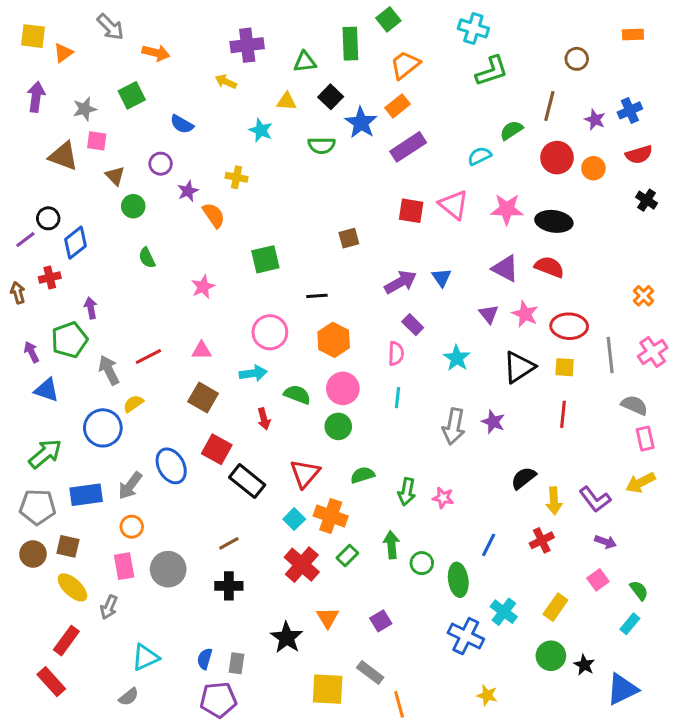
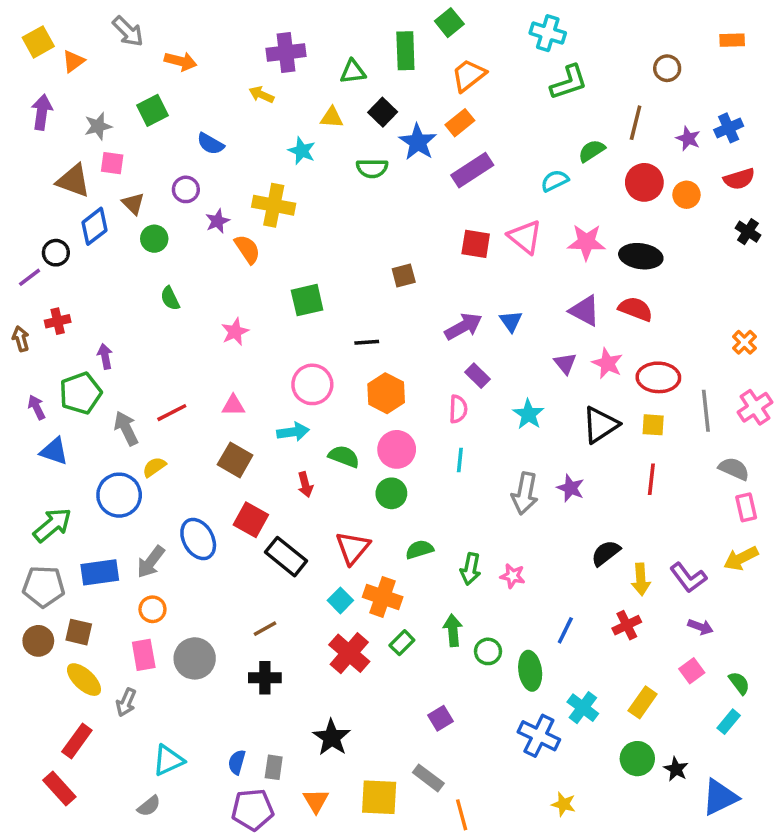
yellow square: (33, 36) -> (38, 42), turned -36
yellow cross: (236, 177) -> (274, 205), size x1.6
blue diamond: (76, 243) -> (95, 226), moved
orange triangle: (328, 618) -> (316, 801), moved

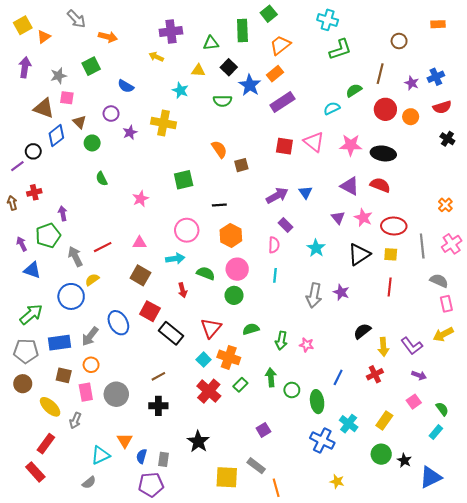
orange semicircle: (247, 249) -> (219, 149), moved
brown square: (79, 632) -> (64, 375), moved
orange triangle: (316, 801) -> (125, 440), moved

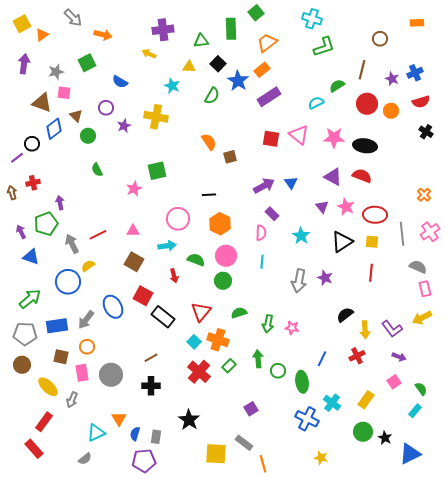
green semicircle: (222, 101) -> (212, 96), turned -60
green square: (184, 180) -> (157, 171), moved

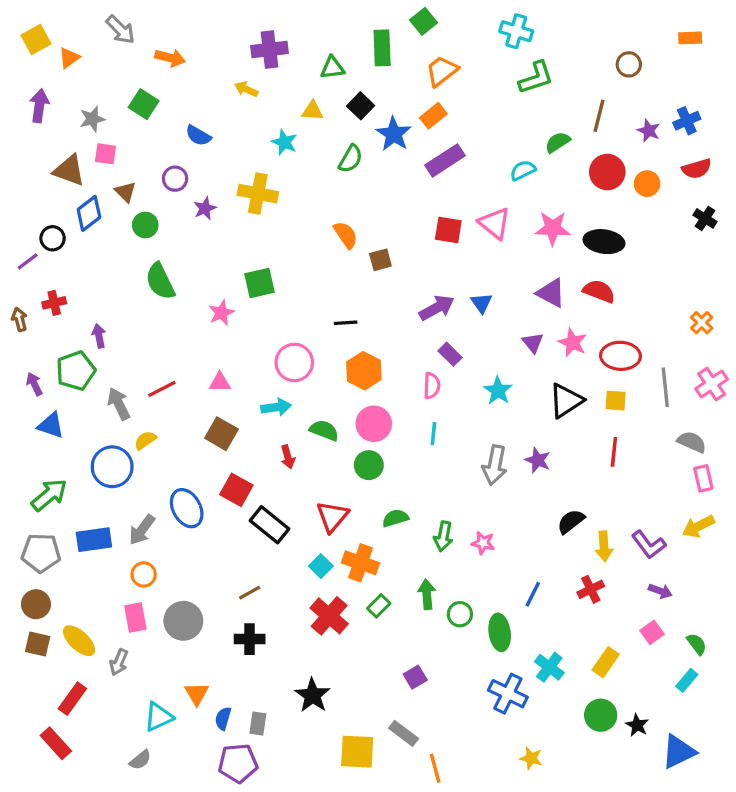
green square: (87, 63) -> (144, 104), turned -30
green semicircle: (97, 170) -> (160, 281), size x1.6
brown square: (61, 357) -> (38, 644), moved

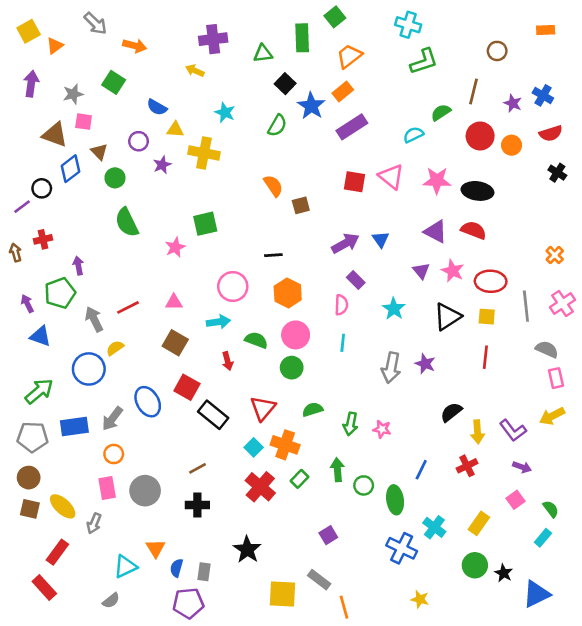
yellow triangle: (313, 111) -> (175, 129), moved
blue cross: (687, 121) -> (543, 95), turned -36

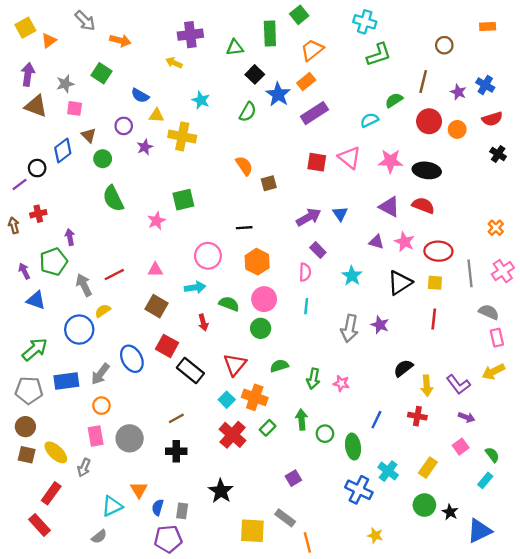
brown triangle: (55, 135) -> (36, 106), moved
purple triangle: (421, 271) -> (376, 242), turned -35
red cross: (467, 466) -> (417, 416), turned 36

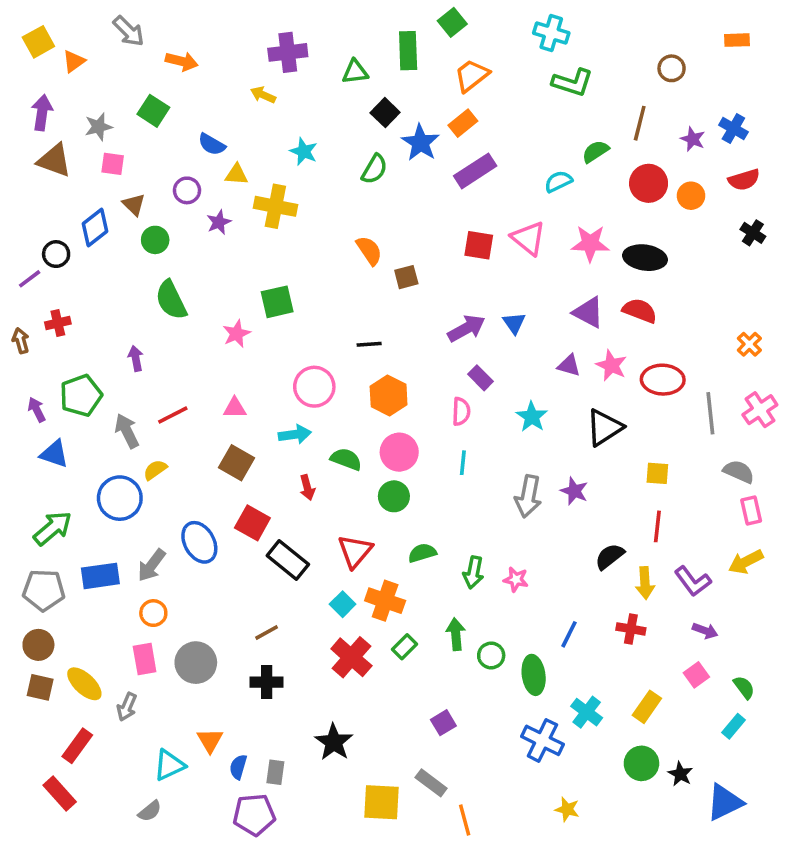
green L-shape: (379, 55) -> (573, 83), turned 36
purple arrow: (70, 237) -> (136, 358), moved
yellow square: (435, 283) -> (657, 473), moved
red line: (434, 319) -> (657, 526), moved

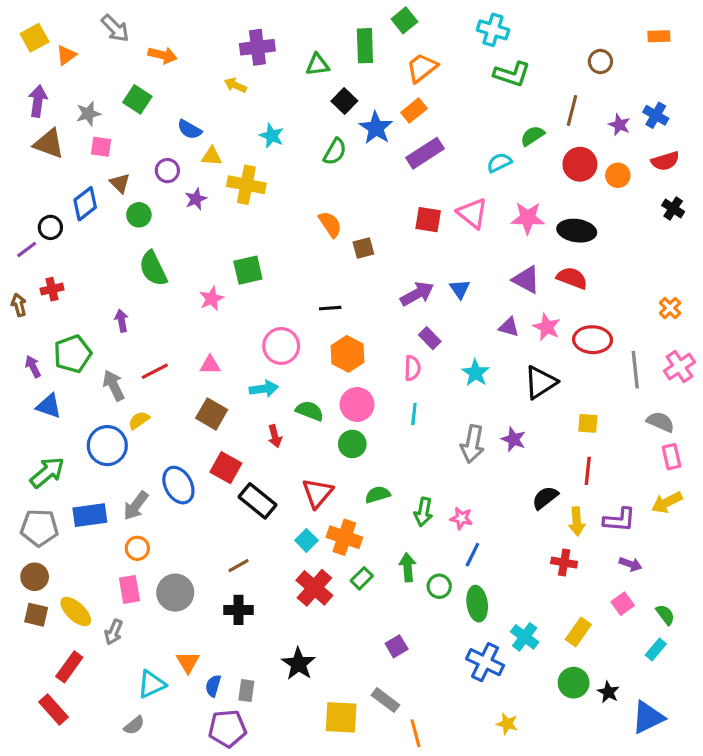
purple L-shape: (693, 581) -> (619, 520), turned -48
blue line: (569, 634) -> (472, 555), moved

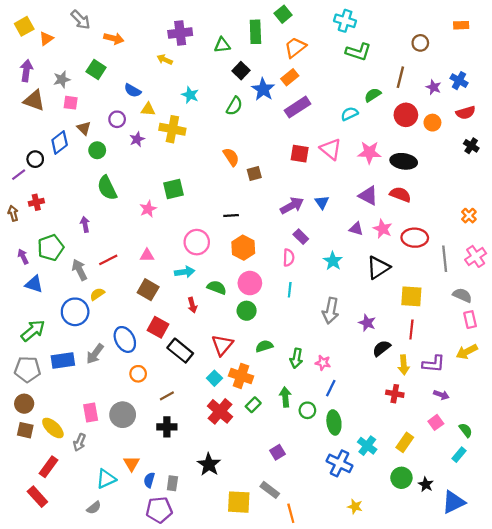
yellow square: (588, 423) -> (411, 296), size x1.5
purple star: (514, 439) -> (367, 323), moved
orange circle: (137, 548) -> (138, 374), moved

